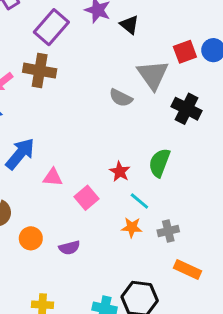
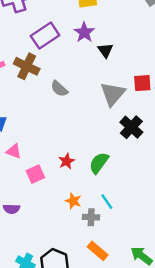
gray semicircle: (121, 98) -> (59, 89), moved
cyan line: (139, 201) -> (107, 202), moved
orange star: (132, 227) -> (73, 201), moved

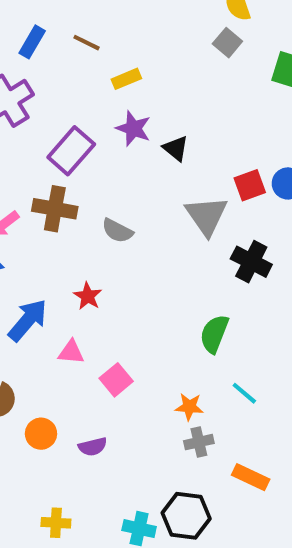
red star: (67, 161) -> (88, 296), moved
gray cross: (91, 217) -> (199, 442), moved

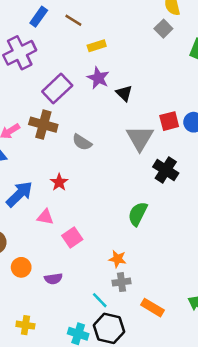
cyan line: (244, 393) -> (100, 300), moved

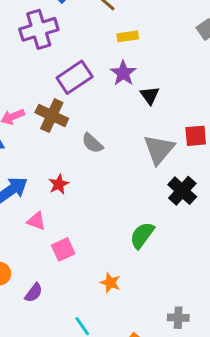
purple semicircle: (53, 279) -> (34, 293), turned -54
gray cross: (121, 282) -> (178, 318), moved

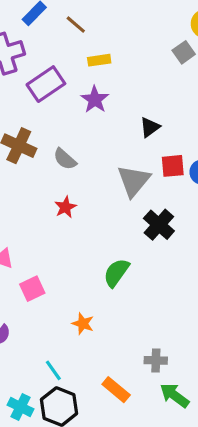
purple rectangle: (75, 77) -> (46, 84), moved
black triangle: (150, 95) -> (150, 127), moved, turned 30
gray semicircle: (92, 143) -> (65, 159), moved
red star: (59, 184) -> (65, 207), moved

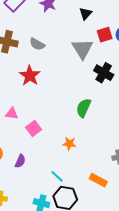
red star: (65, 207) -> (30, 76), moved, size x1.5

